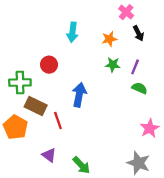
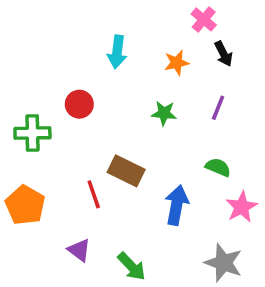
green star: (113, 65) -> (164, 113), moved
green semicircle: (140, 88) -> (218, 167), moved
blue arrow: (79, 95) -> (177, 205), moved
brown rectangle: (36, 106) -> (126, 171), moved

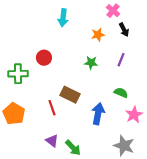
cyan arrow: (117, 52) -> (63, 18), moved
purple triangle: (79, 250) -> (52, 141), moved

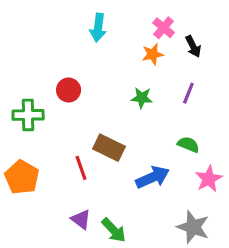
pink cross: (113, 11) -> (164, 28), moved
blue arrow: (98, 114) -> (153, 177), turned 55

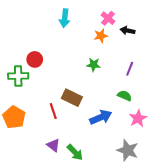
black arrow: (193, 46) -> (128, 31), turned 128
red circle: (69, 90) -> (35, 59), moved
purple line: (188, 93) -> (130, 69), moved

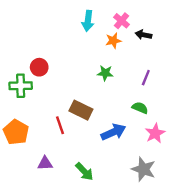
cyan arrow: (65, 18) -> (88, 21), moved
purple triangle: (53, 145) -> (45, 163), moved, turned -40

